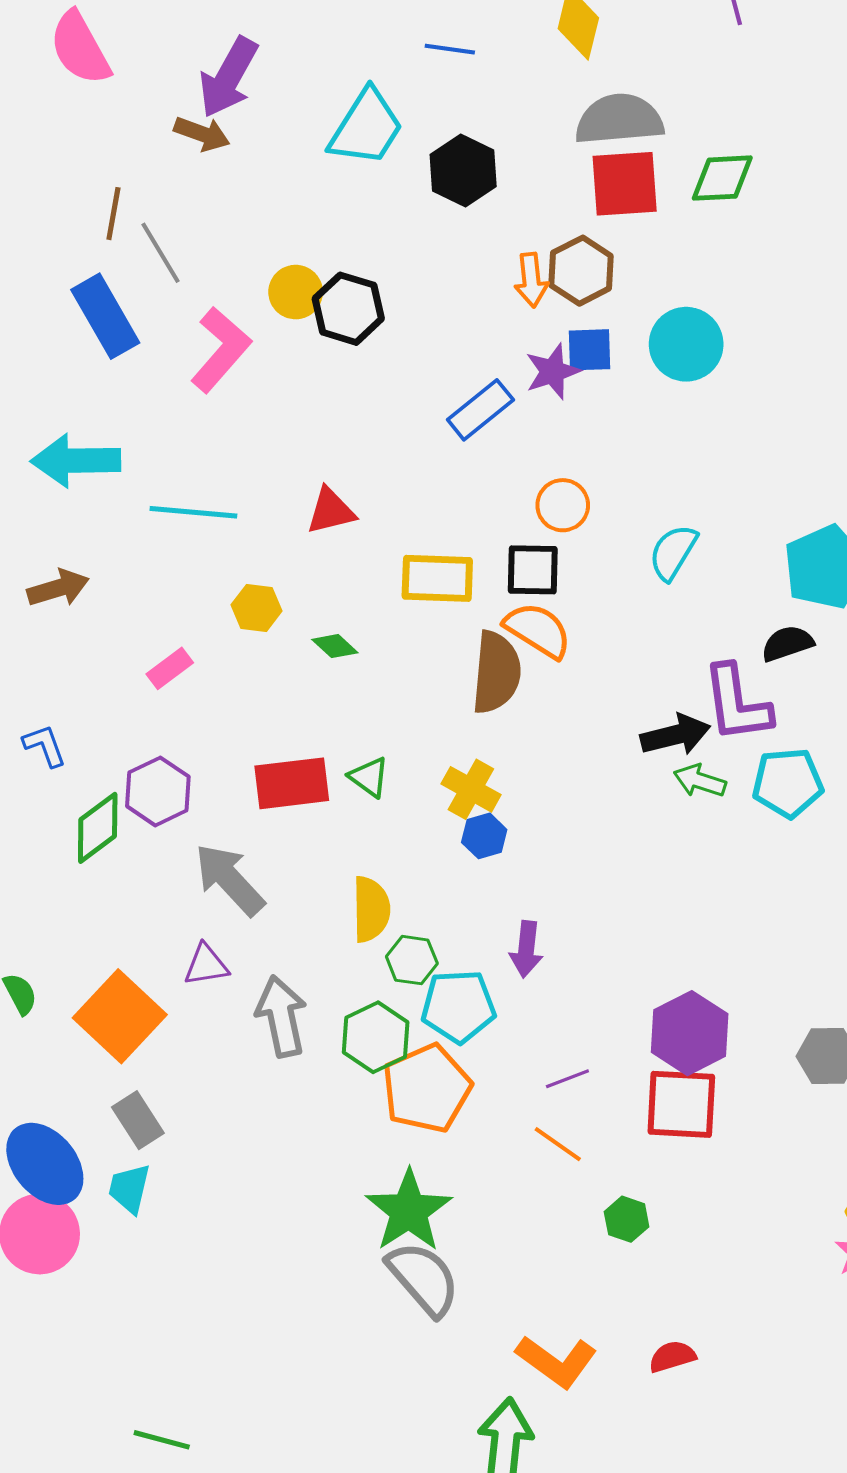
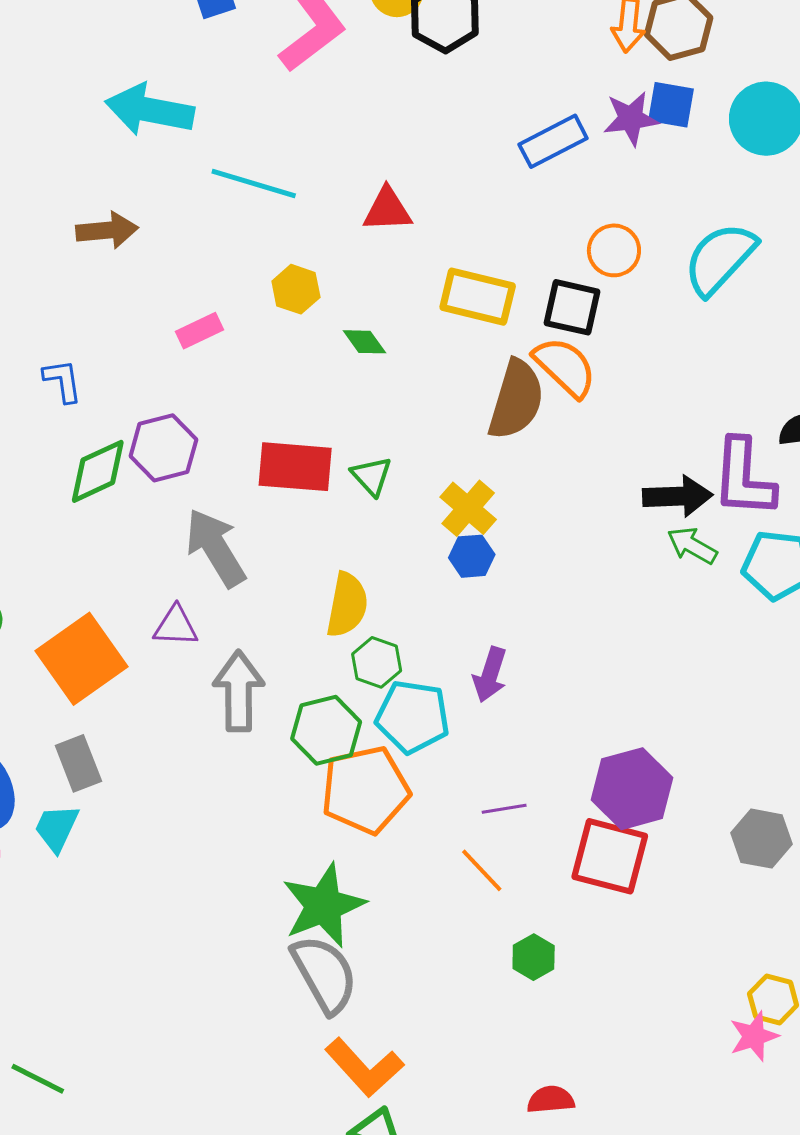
cyan semicircle: (673, 552) -> (720, 259), moved, size x1.4
orange L-shape: (556, 1361) -> (364, 1067), moved

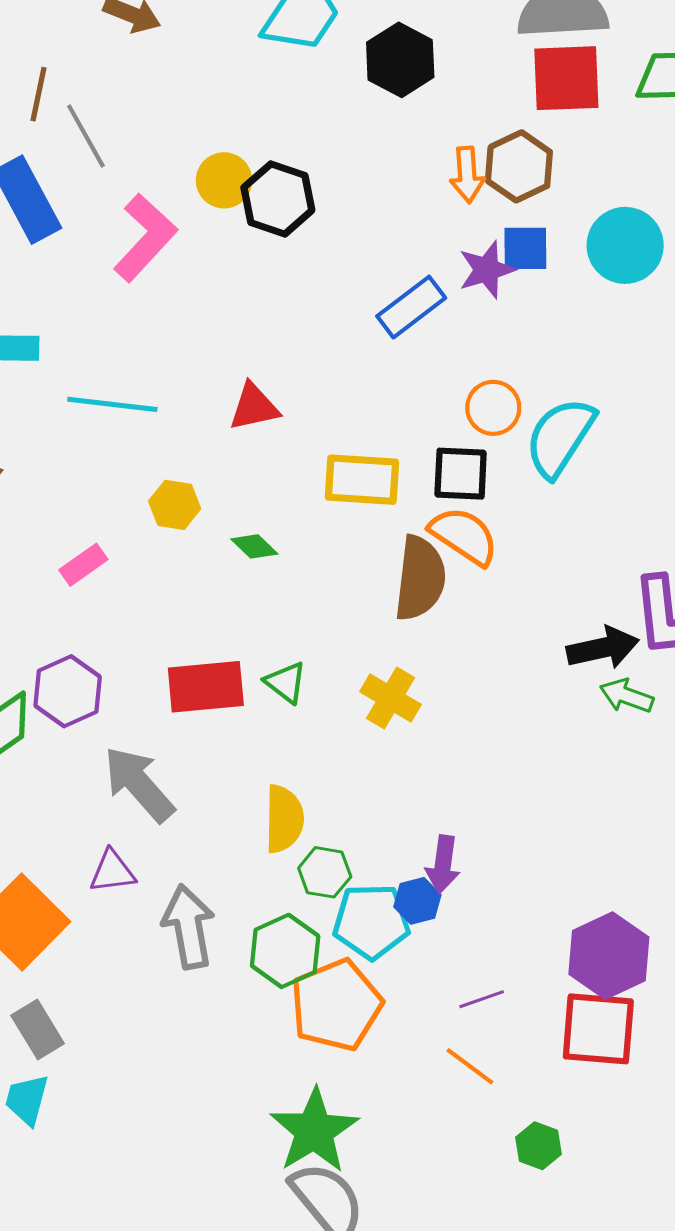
cyan semicircle: (720, 259) -> (560, 437), moved
blue hexagon: (472, 556) -> (417, 901), moved

